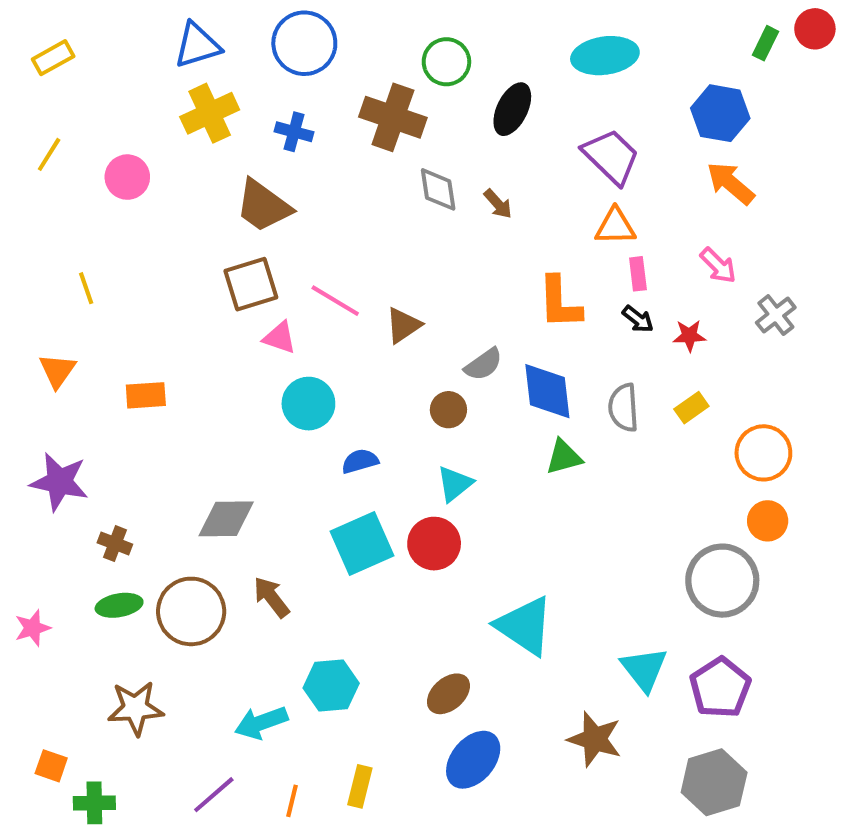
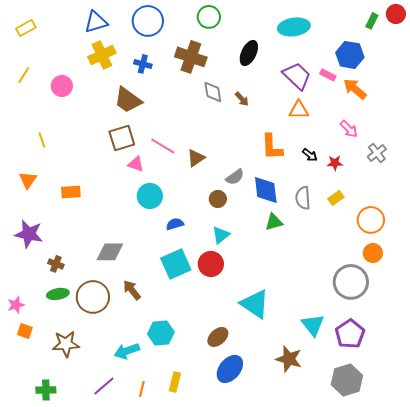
green circle: (446, 62) -> (209, 17), moved
pink rectangle: (638, 274) -> (328, 75), moved, turned -56
orange square: (51, 766) -> (25, 331), moved

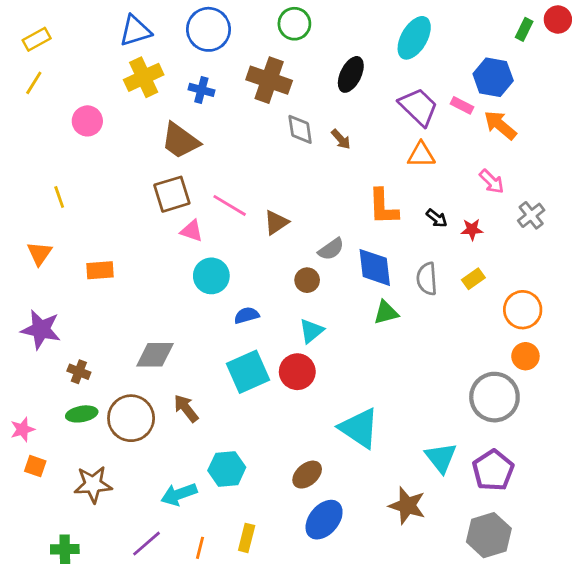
cyan ellipse: (294, 27) -> (414, 38), turned -52
yellow line: (24, 75) -> (34, 83), moved

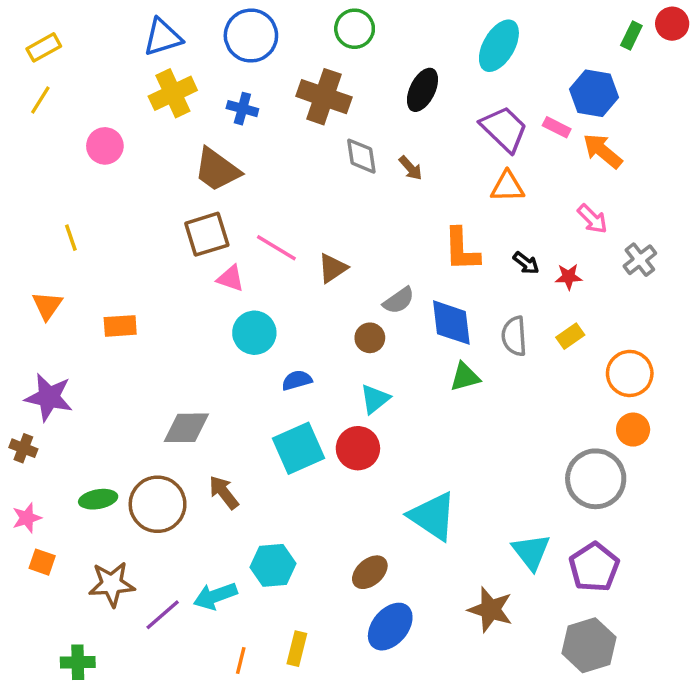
brown cross: (79, 372) -> (23, 448), moved
purple line: (147, 544) -> (163, 615), moved

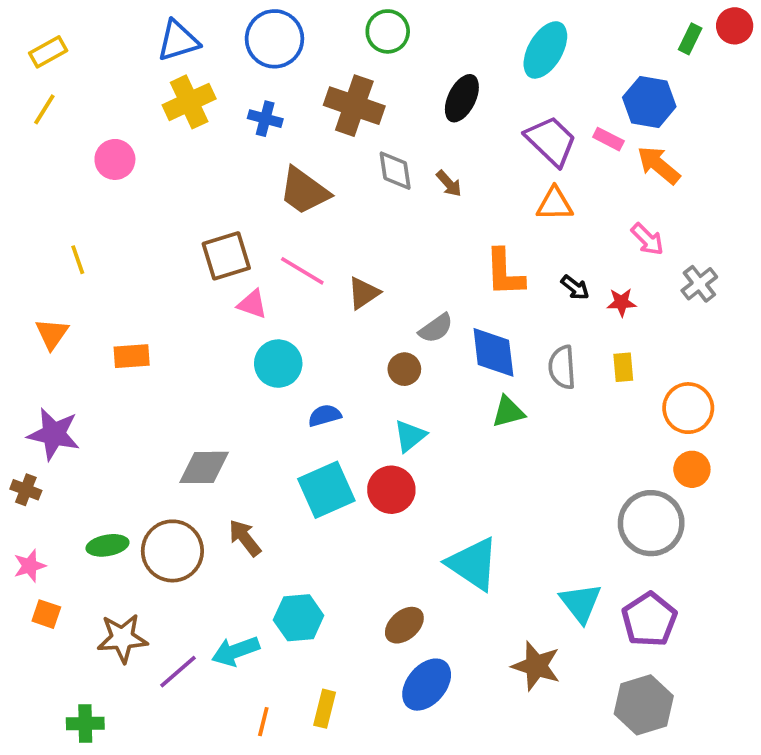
brown trapezoid: (217, 170) -> (304, 191), moved
yellow rectangle: (570, 336) -> (623, 367), turned -60

